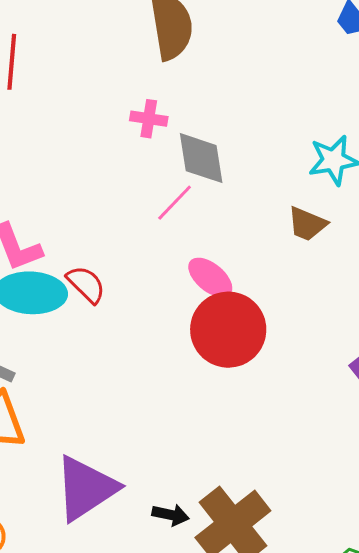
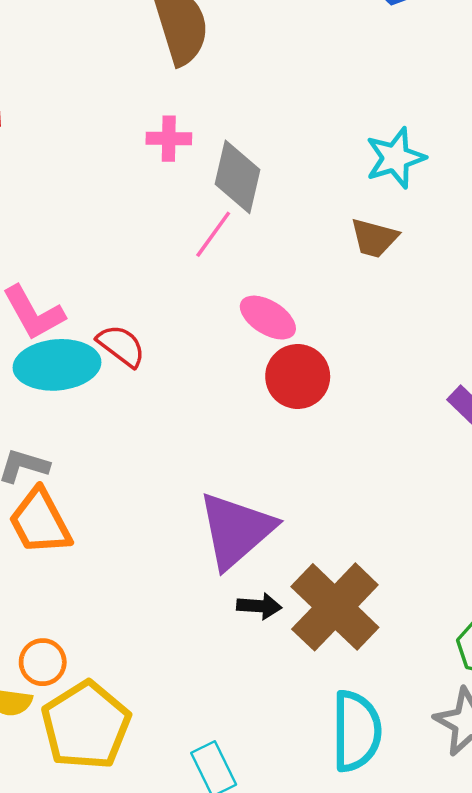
gray diamond: (201, 158) -> (237, 177), turned 30
red circle: (228, 330) -> (298, 376), size x0.7
purple triangle: (86, 488) -> (236, 530), moved

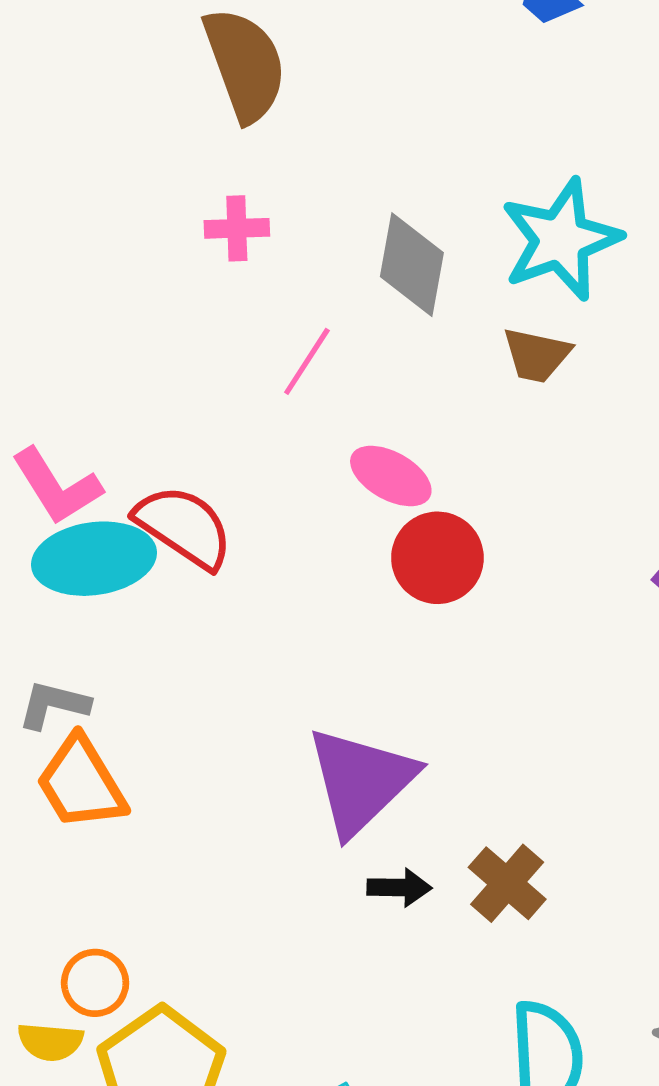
cyan star: (395, 158) -> (561, 240), size x1.4
gray diamond: (237, 177) -> (412, 265), moved
red semicircle: (121, 346) -> (184, 527), size x1.4
brown cross: (335, 607) -> (507, 883), size x0.6

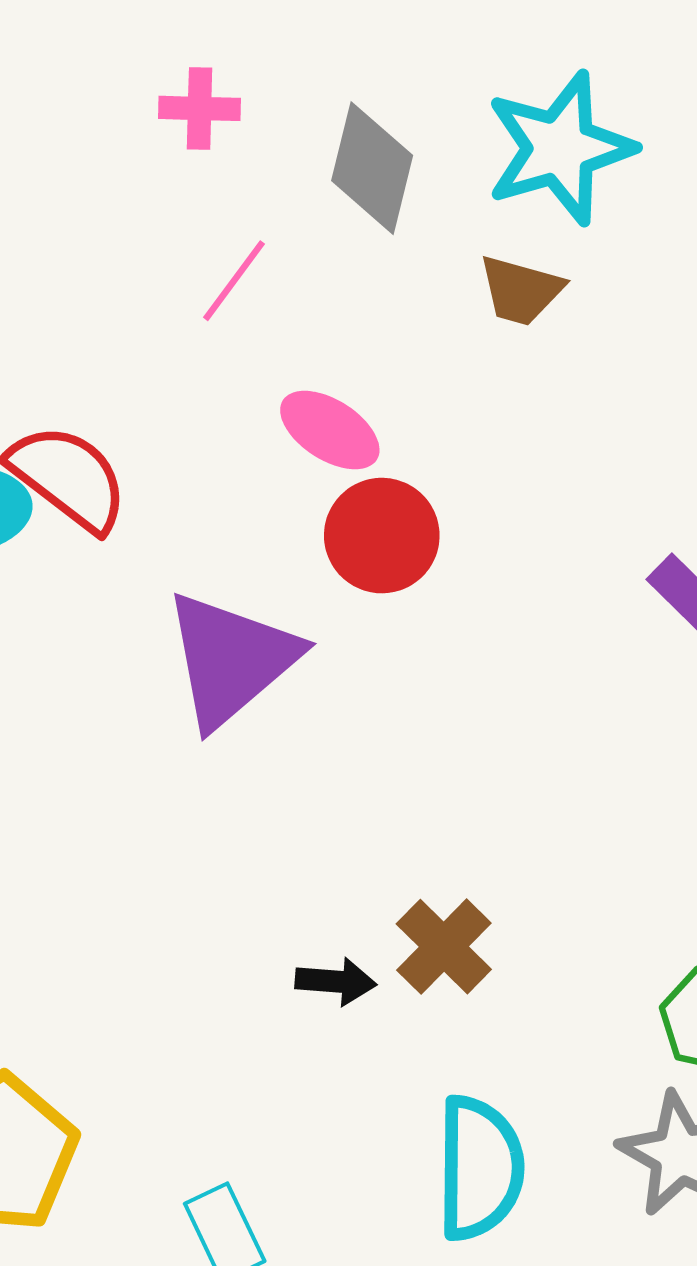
pink cross: (237, 228) -> (200, 108), moved
purple triangle: (361, 781) -> (231, 659), moved
black arrow: (399, 888) -> (336, 982), moved

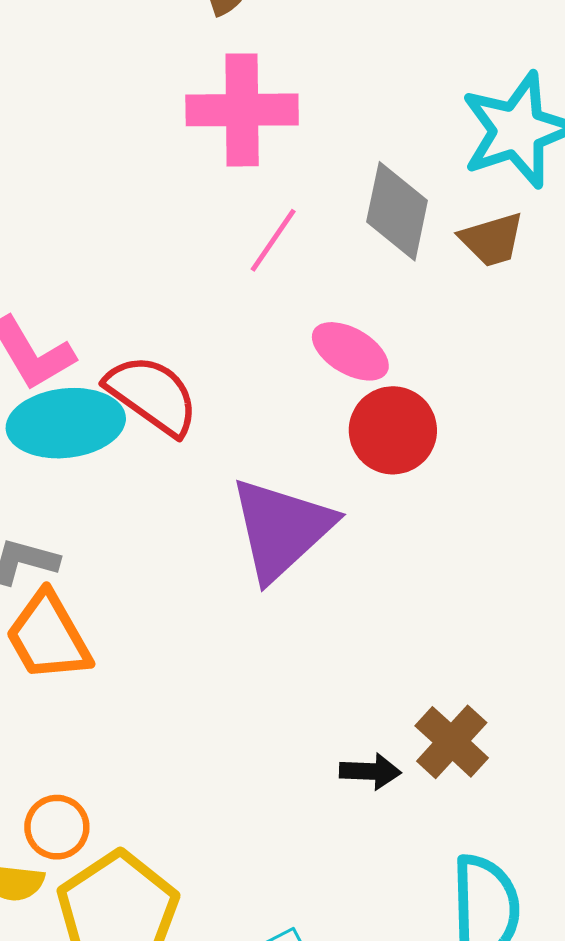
pink cross: (200, 108) -> (242, 110), size x1.8
gray diamond: (372, 168) -> (397, 211), moved
brown trapezoid: (521, 290) -> (492, 240), turned -30

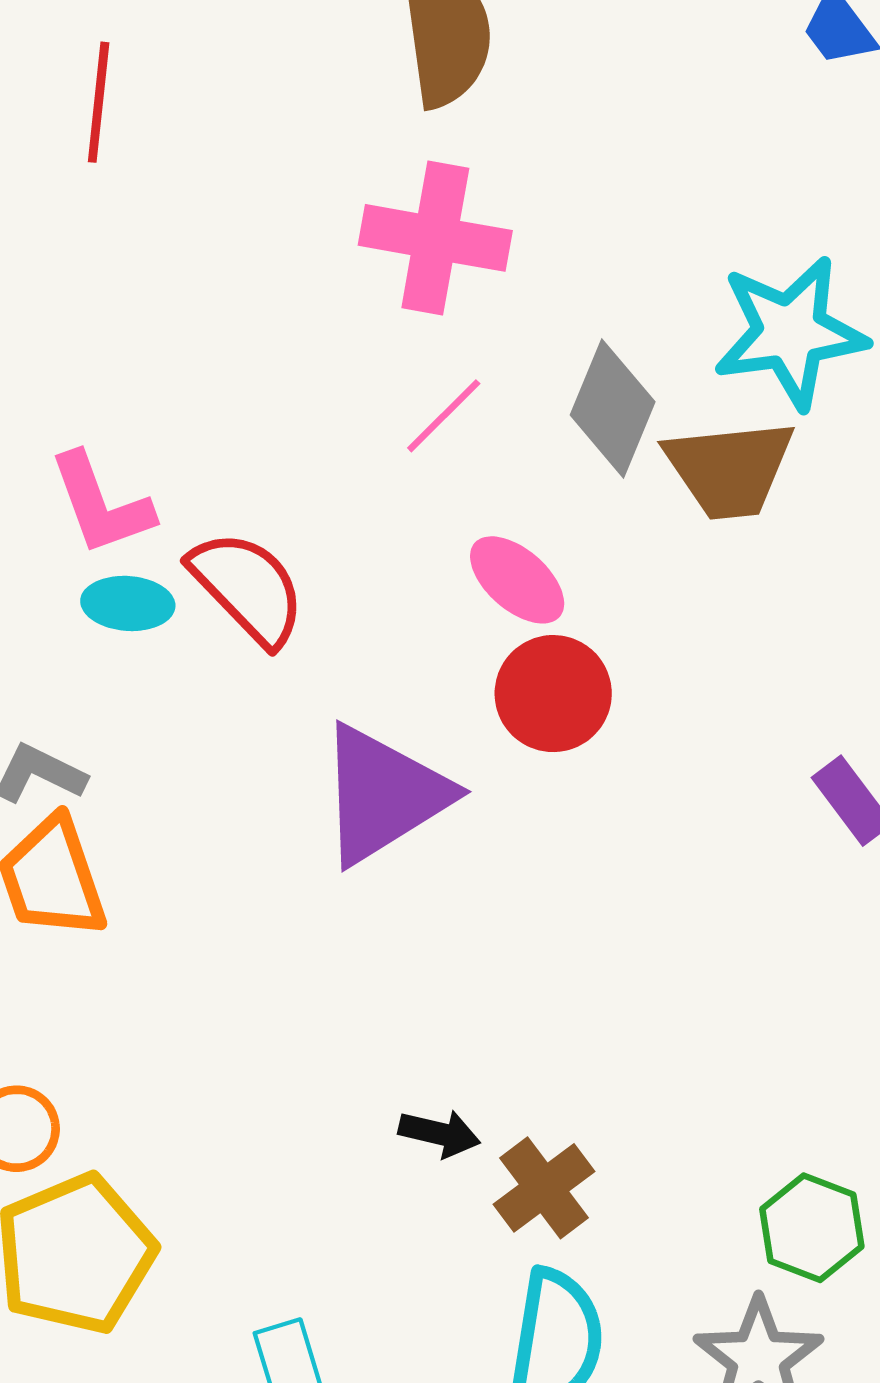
brown trapezoid: (492, 240) -> (730, 469), size x1.5
cyan ellipse: (66, 423) -> (128, 603), size x0.6
brown cross: (452, 742) -> (544, 1188), moved

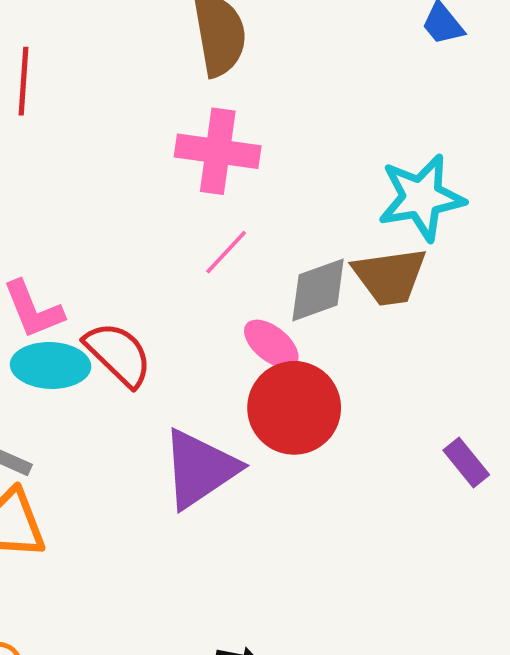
gray diamond: (613, 408) -> (318, 290), moved, turned 50
cyan ellipse: (128, 603) -> (51, 365), size x1.5
red circle: (553, 694) -> (294, 408), size x1.4

